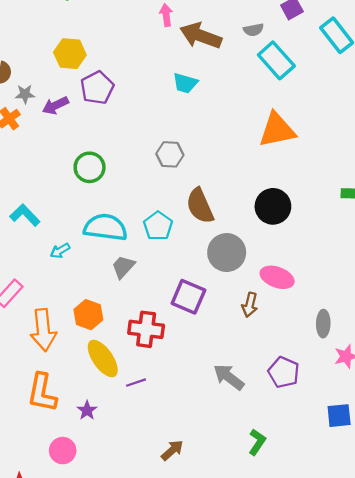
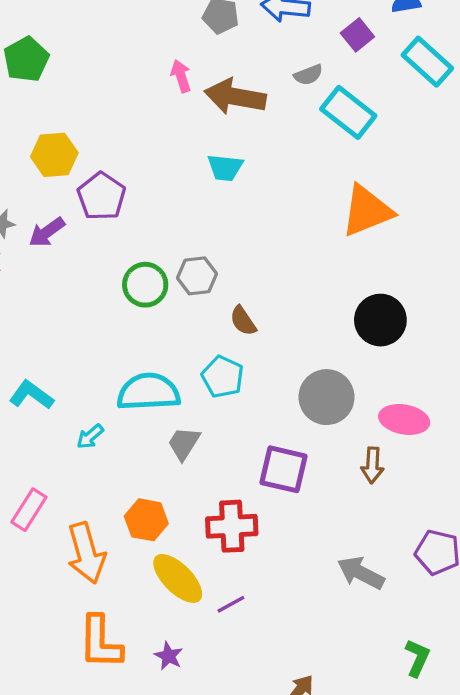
gray hexagon: (170, 154) -> (197, 276), moved
green circle: (90, 167) -> (145, 285), moved
brown semicircle: (200, 206) -> (243, 321), moved, size x0.6

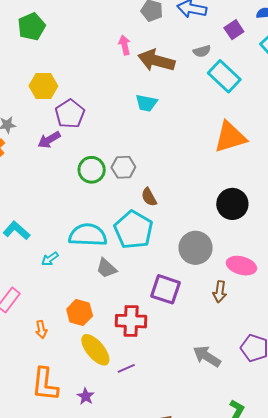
purple arrow: (47, 232) -> (49, 140), moved
cyan pentagon: (223, 377) -> (134, 230), size x1.5
gray trapezoid: (184, 443) -> (106, 268), turned -85
orange arrow: (86, 553) -> (41, 329), size x0.5

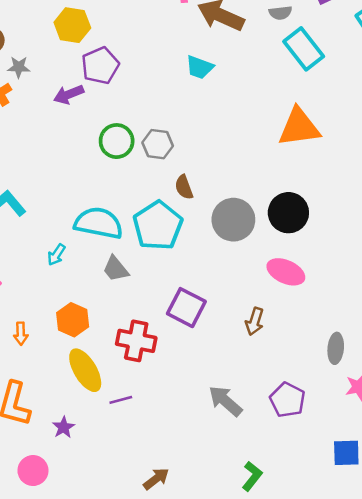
gray circle: (196, 248) -> (233, 220), moved
cyan arrow: (50, 259) -> (56, 255), moved, turned -30
pink ellipse: (241, 266) -> (286, 272), moved

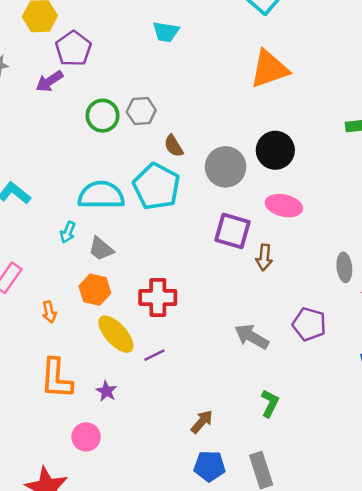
gray trapezoid: (116, 269) -> (101, 249), moved
purple square: (186, 308) -> (232, 231), moved
green L-shape: (252, 476) -> (270, 403), moved

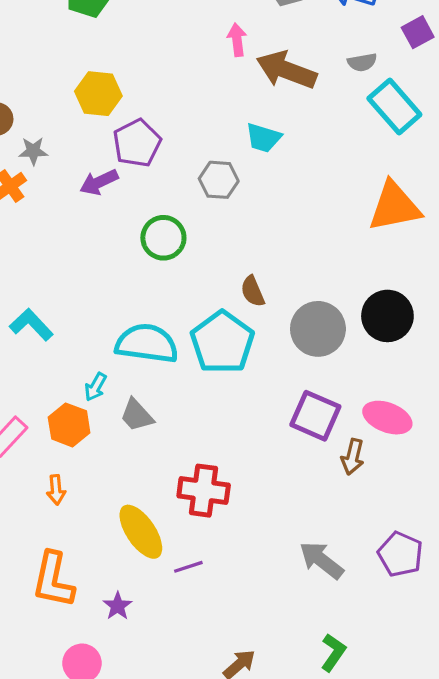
gray hexagon: (141, 111) -> (219, 180), moved
pink ellipse: (284, 206) -> (387, 418), moved
orange hexagon: (95, 290) -> (69, 425), moved

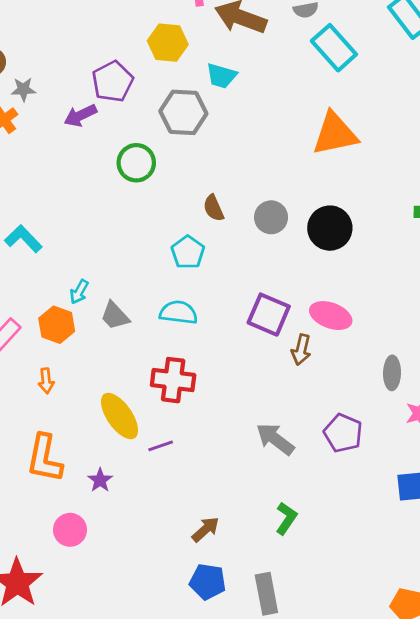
yellow hexagon: (98, 94) -> (168, 43), moved
gray hexagon: (219, 180) -> (183, 112), size x1.4
gray circle: (318, 329) -> (271, 217), moved, size x0.7
cyan pentagon: (222, 342) -> (188, 252), size x0.6
cyan semicircle: (147, 344) -> (178, 313), moved, size x0.7

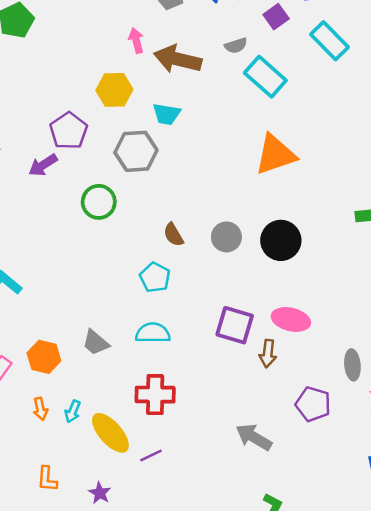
cyan arrow: (79, 292) -> (73, 411), moved
purple pentagon: (343, 433) -> (313, 404), moved
orange L-shape: (45, 458) -> (47, 479), size x0.6

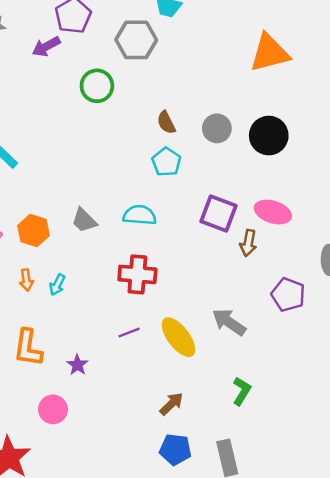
cyan pentagon: (155, 277) -> (166, 162), moved
yellow ellipse: (110, 433) -> (178, 337), moved
orange L-shape: (47, 479) -> (28, 348), size x1.5

